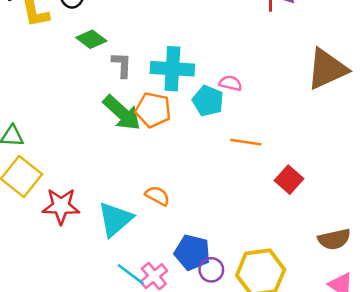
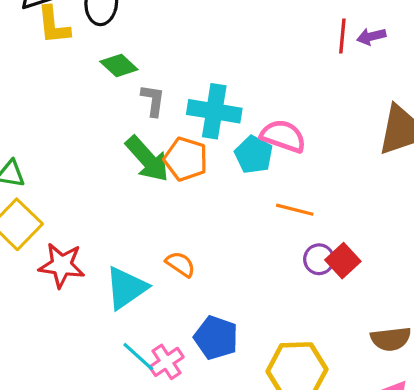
pink semicircle: (230, 83) -> (283, 136), size x1.6
purple circle: (211, 270) -> (319, 259), moved

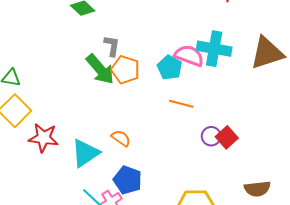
gray L-shape: (153, 100) -> (112, 46), moved
cyan cross: (214, 111) -> (214, 49), moved
orange line: (295, 210) -> (181, 104), moved
blue pentagon: (216, 338) -> (128, 180), moved

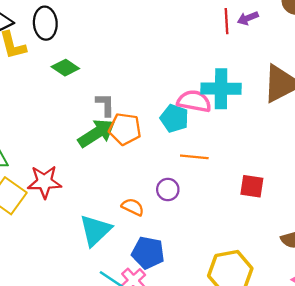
green arrow: (100, 69) -> (97, 133), turned -72
purple circle: (211, 136) -> (168, 190), moved
red square: (227, 137) -> (252, 186), turned -30
red star: (43, 138) -> (44, 182), moved

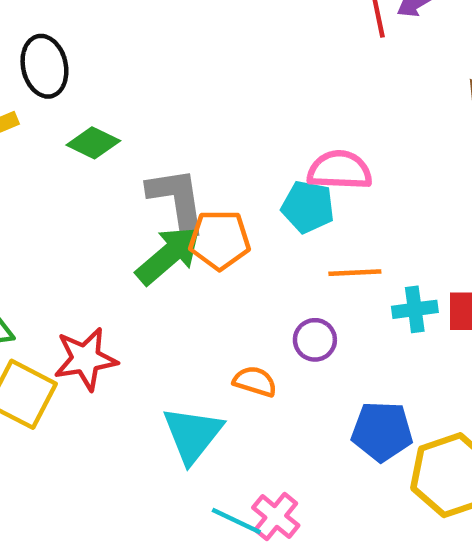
cyan cross: (221, 89) -> (415, 309), moved, size x0.6
gray L-shape: (105, 105) -> (177, 200), size x1.6
blue pentagon: (148, 253) -> (382, 431), moved

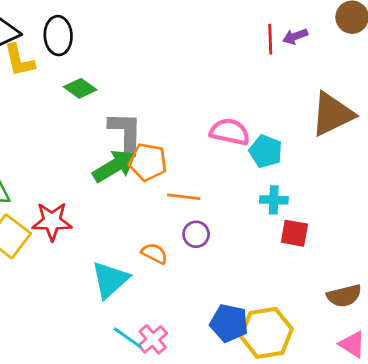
cyan pentagon: (308, 207) -> (266, 151), moved
orange line: (355, 273) -> (184, 197), moved
cyan cross: (415, 309) -> (274, 200), moved
blue pentagon: (382, 431) -> (229, 323), moved

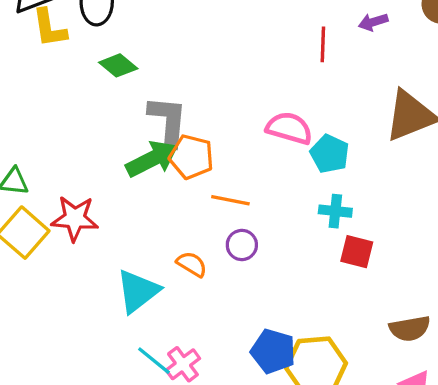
red line: (270, 39) -> (323, 44), moved

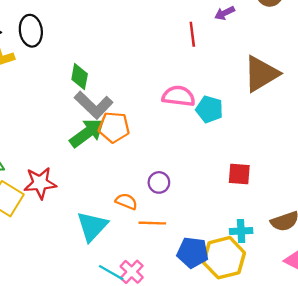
green diamond: (118, 65) -> (80, 77), moved, turned 70
gray L-shape: (168, 121) -> (94, 105), turned 138
orange line: (230, 200) -> (152, 223), moved
cyan cross: (335, 211) -> (241, 231), moved

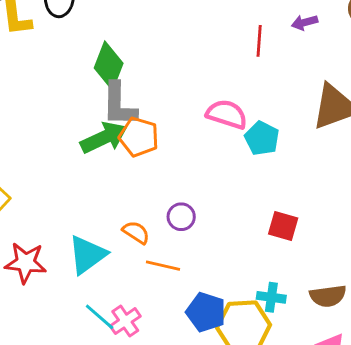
green diamond: (80, 77) -> (109, 66), size x1.4
gray L-shape: (94, 105) -> (119, 104), turned 36
red star: (40, 183) -> (26, 263), moved

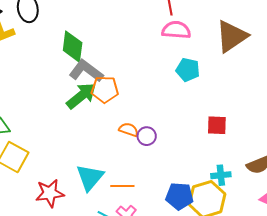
gray L-shape: (119, 104) -> (86, 71), turned 140
pink semicircle: (227, 114) -> (176, 30), moved
orange semicircle: (136, 232) -> (129, 130), moved
orange line: (163, 266) -> (122, 186), moved

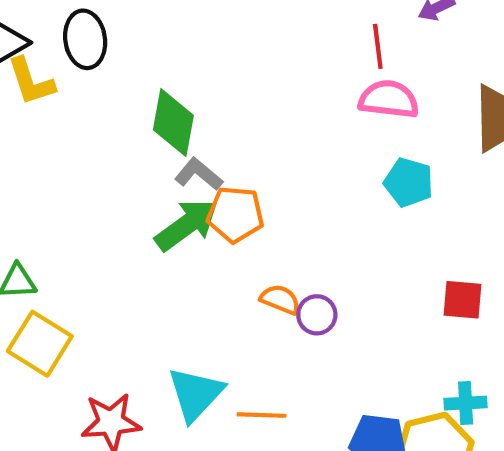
gray L-shape: (86, 71) -> (199, 174), size x0.7

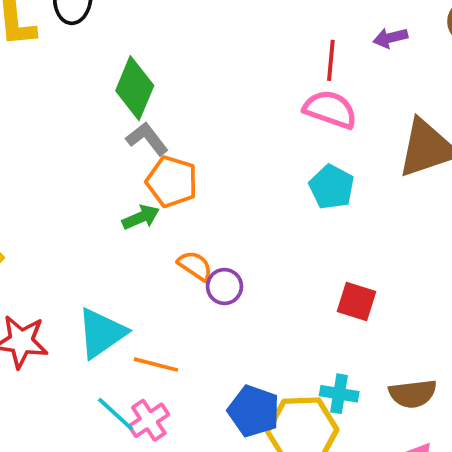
green arrow: (187, 225) -> (141, 217), moved, size x0.6

